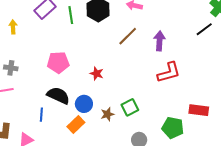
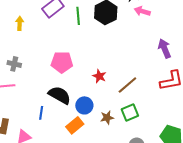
brown line: (128, 36) -> (127, 85), moved
purple arrow: (159, 41) -> (165, 48), turned -30

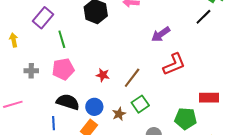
green line: (78, 16) -> (62, 39), moved
purple arrow: (165, 48) -> (161, 34), turned -90
gray cross: (14, 64) -> (31, 71), moved

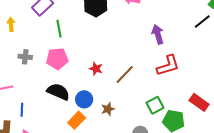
purple arrow: (161, 34) -> (158, 34), turned 102
red rectangle: (209, 98) -> (199, 102), turned 30
green square: (140, 104) -> (155, 105), moved
blue line: (54, 123) -> (22, 110), moved

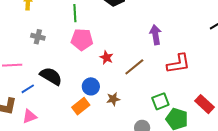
purple arrow: (158, 34) -> (156, 35), moved
pink pentagon: (57, 59) -> (82, 40), moved
black semicircle: (58, 92) -> (51, 76), moved
blue line: (22, 110) -> (28, 89), turned 48

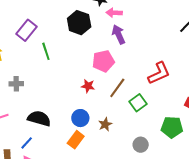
purple arrow: (156, 35) -> (119, 34), moved
pink pentagon: (82, 40) -> (103, 61), moved
blue line: (28, 89) -> (27, 143), moved
green square: (160, 101) -> (138, 103), moved

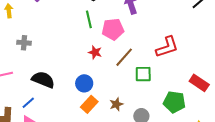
green line: (46, 51) -> (89, 19), moved
green square: (138, 103) -> (143, 74), turned 30
brown star: (105, 124) -> (116, 104), moved
orange rectangle: (76, 140) -> (89, 104), moved

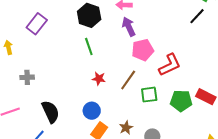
pink pentagon: (113, 29) -> (143, 50), moved
black semicircle: (43, 80) -> (51, 112), turned 50
green pentagon: (174, 102) -> (181, 101), moved

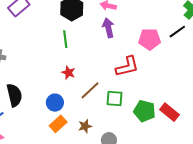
pink pentagon: (143, 50) -> (150, 39), moved
red L-shape: (170, 65) -> (127, 66), moved
brown line: (128, 80) -> (90, 90), moved

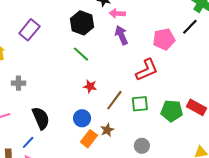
green line: (65, 39) -> (81, 54), turned -30
brown star: (85, 126) -> (107, 130), moved

